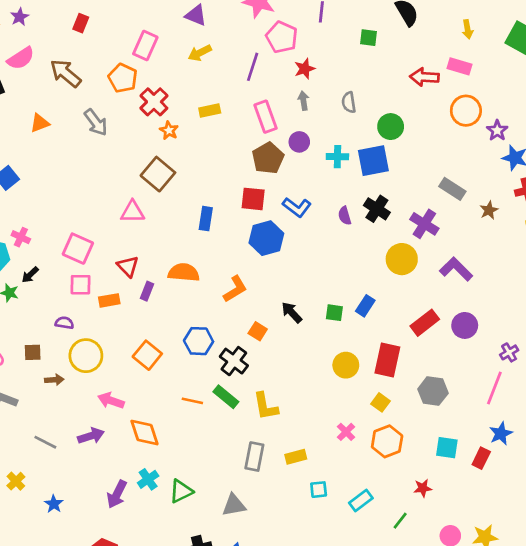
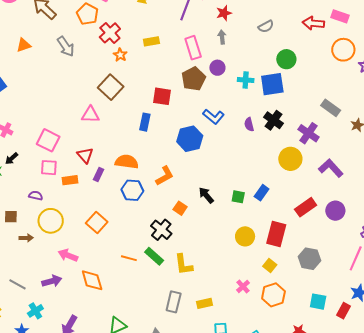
gray semicircle: (349, 102) -> (266, 26), moved, turned -112
red square: (253, 199) -> (162, 96), moved
blue hexagon: (199, 341) -> (132, 190), moved
cyan cross: (148, 479) -> (35, 311), moved

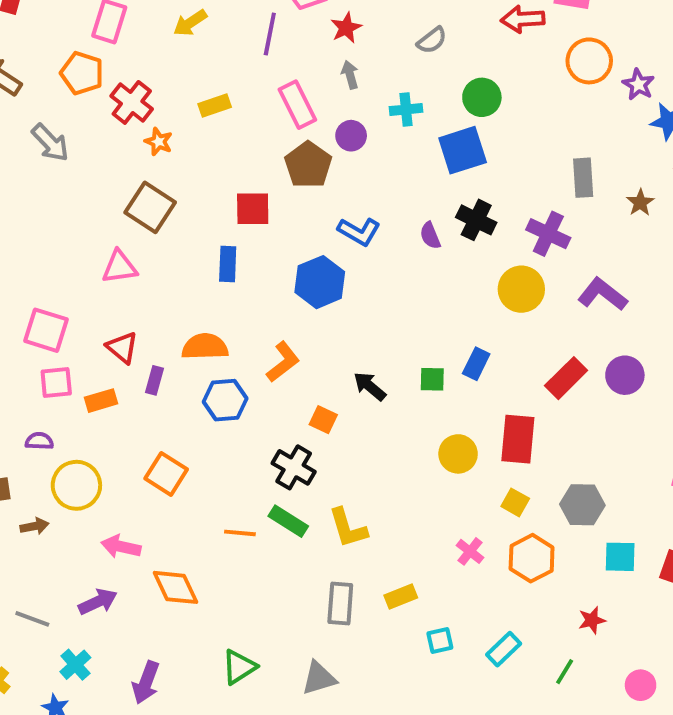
cyan cross: (246, 80) -> (406, 109), moved
gray rectangle: (331, 108) -> (583, 178), turned 60
gray hexagon: (309, 259) -> (582, 505), moved

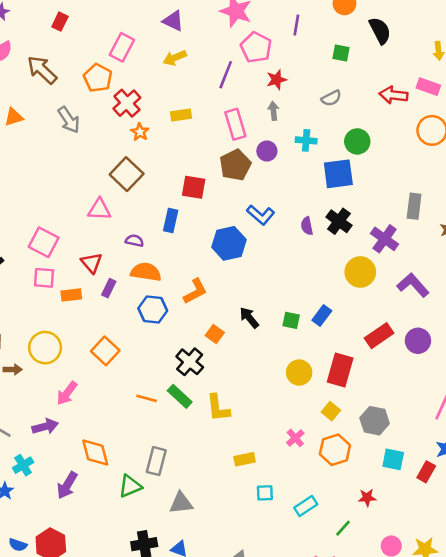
purple semicircle: (39, 441) -> (134, 241), moved
pink arrow: (121, 547) -> (67, 393), turned -75
orange diamond: (175, 587) -> (95, 452), moved
gray rectangle: (340, 603) -> (156, 461), moved

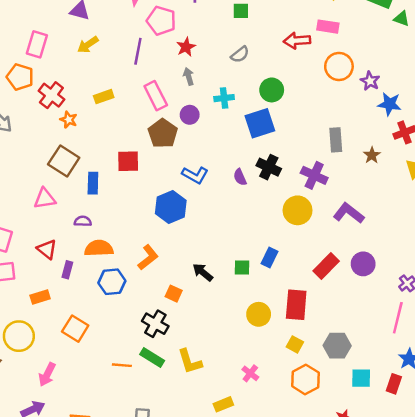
blue rectangle: (171, 221) -> (93, 183), moved
orange rectangle: (71, 295) -> (40, 297), moved
pink cross: (295, 438) -> (250, 373), moved

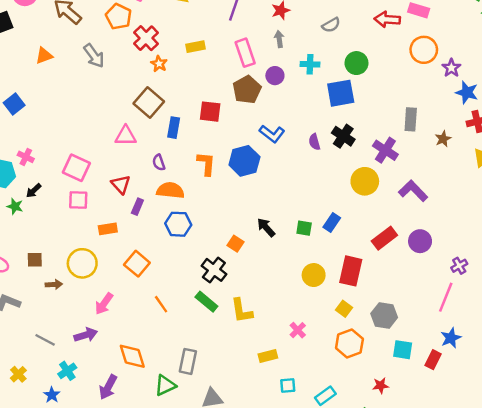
purple semicircle: (83, 221) -> (159, 162), turned -119
orange L-shape: (148, 257) -> (206, 164), moved, turned -55
orange line: (122, 365) -> (161, 304), moved, turned 42

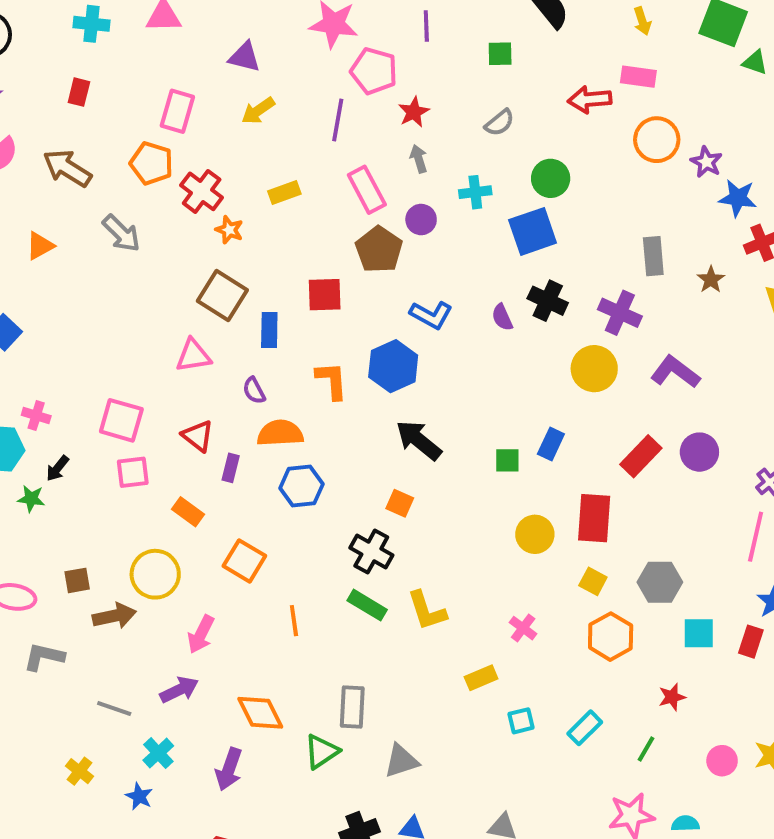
black arrow: (266, 227) -> (419, 440), moved, size x1.4
orange rectangle: (108, 229) -> (188, 512), turned 54
brown arrow: (54, 284) -> (114, 616), size x1.5
orange line: (161, 304) -> (294, 621), turned 36

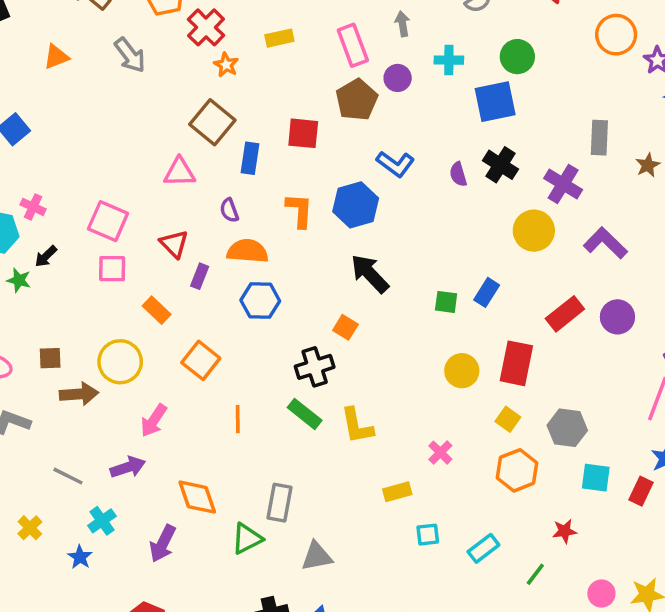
black cross: (371, 551) -> (315, 367), turned 36

